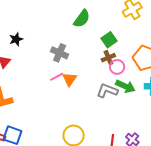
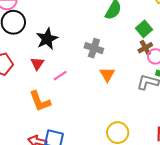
black star: (16, 39) -> (47, 39), size x1.5
pink line: (57, 77) -> (60, 76), moved

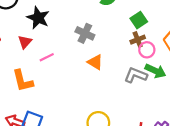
black star: (47, 39) -> (38, 18), turned -30
orange triangle: (107, 74) -> (95, 62), turned -35

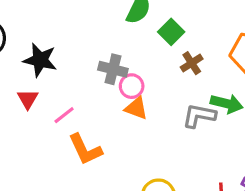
green square: (139, 20) -> (171, 32), moved
pink circle: (147, 50) -> (132, 86), moved
orange L-shape: (23, 81) -> (85, 150), moved

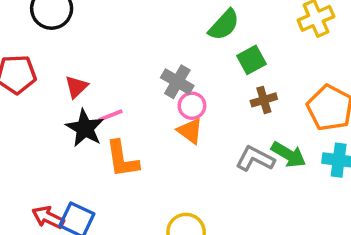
black star: (40, 60) -> (85, 128), moved

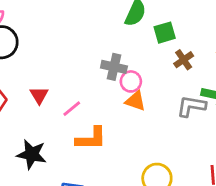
green square: (252, 60) -> (165, 33), turned 30
black star: (85, 128) -> (32, 154), moved
orange L-shape: (122, 159) -> (91, 139), turned -64

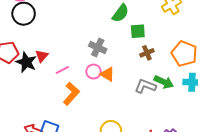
pink circle: (131, 81) -> (94, 72), moved
orange L-shape: (91, 139) -> (71, 94), turned -60
black star: (32, 154) -> (26, 62), moved

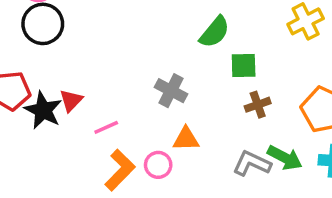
pink circle: (94, 72) -> (158, 165), moved
orange triangle: (108, 74) -> (186, 139), turned -35

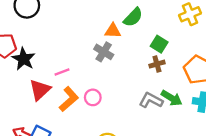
green square: (244, 66) -> (159, 44), moved, turned 30
red triangle: (71, 100) -> (40, 90), moved, size x1.5
orange triangle: (186, 139) -> (113, 31), moved

